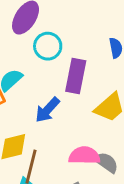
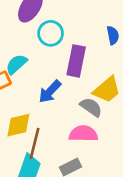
gray semicircle: (106, 162) -> (91, 107), moved

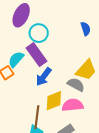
purple rectangle: (76, 61) -> (37, 55), moved, turned -40
yellow diamond: (18, 125) -> (54, 101), moved

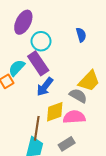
blue semicircle: (86, 29) -> (81, 35), moved

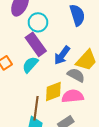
blue semicircle: (81, 35) -> (77, 15), size x1.5
cyan semicircle: (17, 68) -> (30, 65), moved
blue arrow: (45, 87) -> (62, 55), moved

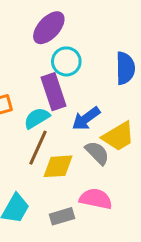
pink semicircle: (73, 96) -> (96, 199), moved
brown line: (36, 108) -> (38, 148), moved

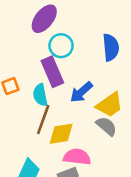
cyan semicircle: (37, 118) -> (40, 95), turned -65
gray semicircle: (97, 153) -> (106, 126), moved
pink semicircle: (96, 199) -> (77, 157), moved

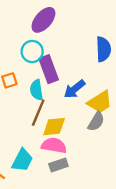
cyan circle: (61, 46) -> (32, 52), moved
gray semicircle: (106, 126) -> (96, 122), turned 78
pink semicircle: (77, 157) -> (54, 145), moved

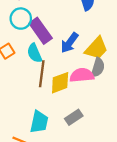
pink semicircle: (54, 145) -> (82, 75), moved

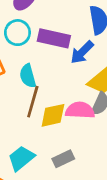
purple rectangle: (41, 31) -> (54, 38), moved, turned -50
blue arrow: (70, 43) -> (82, 52), moved
cyan trapezoid: (39, 122) -> (21, 158), turned -150

